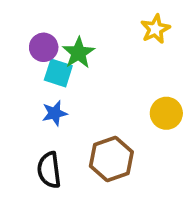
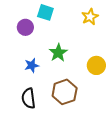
green star: (78, 53) -> (58, 53), moved
cyan square: (58, 73) -> (45, 12), moved

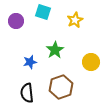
yellow star: (90, 17) -> (75, 20), moved
purple circle: (25, 27) -> (16, 21), moved

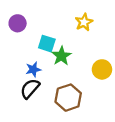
cyan square: (43, 12) -> (47, 44), moved
black semicircle: (27, 93) -> (30, 89), moved, turned 48

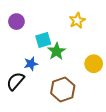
cyan square: (47, 44) -> (43, 40), turned -35
black semicircle: (30, 89) -> (15, 81), moved

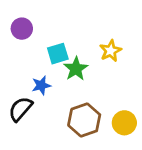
yellow star: (77, 20) -> (110, 51), moved
yellow circle: (94, 64) -> (124, 123), moved

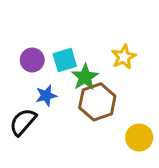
purple circle: (22, 29) -> (32, 60), moved
brown hexagon: (84, 120) -> (97, 102), moved

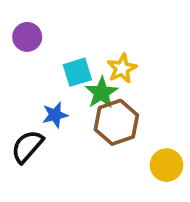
yellow star: (124, 57) -> (122, 68), moved
purple circle: (32, 60) -> (27, 37), moved

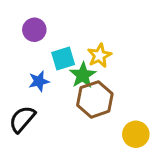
purple circle: (27, 37) -> (34, 30), moved
blue star: (55, 115) -> (39, 81), moved

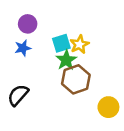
cyan square: (63, 59) -> (61, 43), moved
blue star: (39, 81) -> (23, 48), moved

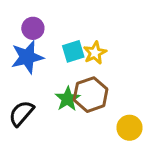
blue star: (23, 48) -> (27, 57), size x1.6
green star: (66, 60) -> (68, 99), moved

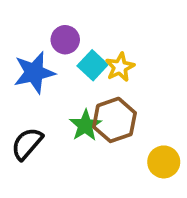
purple circle: (33, 28) -> (65, 40), moved
cyan square: (73, 51) -> (93, 65), turned -30

